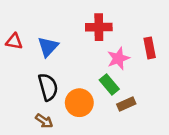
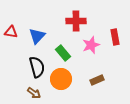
green rectangle: (109, 84) -> (63, 53), moved

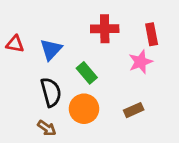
red rectangle: (115, 37) -> (152, 34), moved
pink star: (91, 45) -> (141, 62), moved

